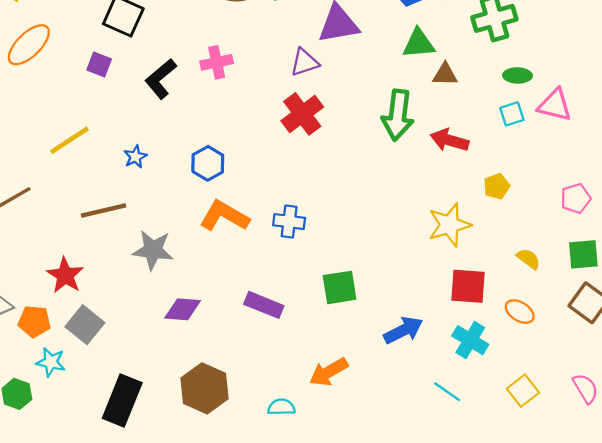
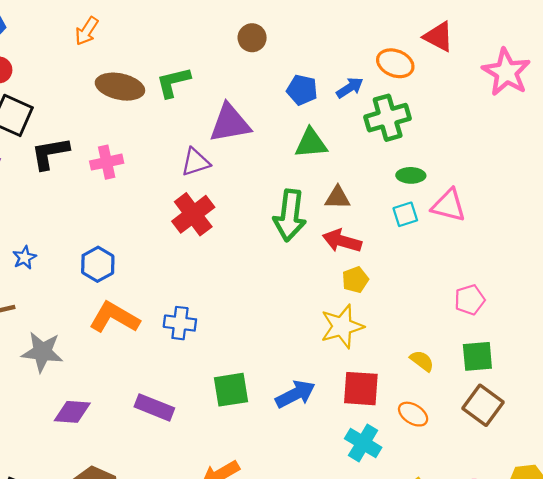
brown triangle: (445, 74) -> (338, 198), moved
black L-shape: (161, 79) -> (50, 153), moved, turned 30
yellow pentagon: (497, 186) -> (355, 280), moved
blue arrow: (403, 330) -> (295, 394), moved

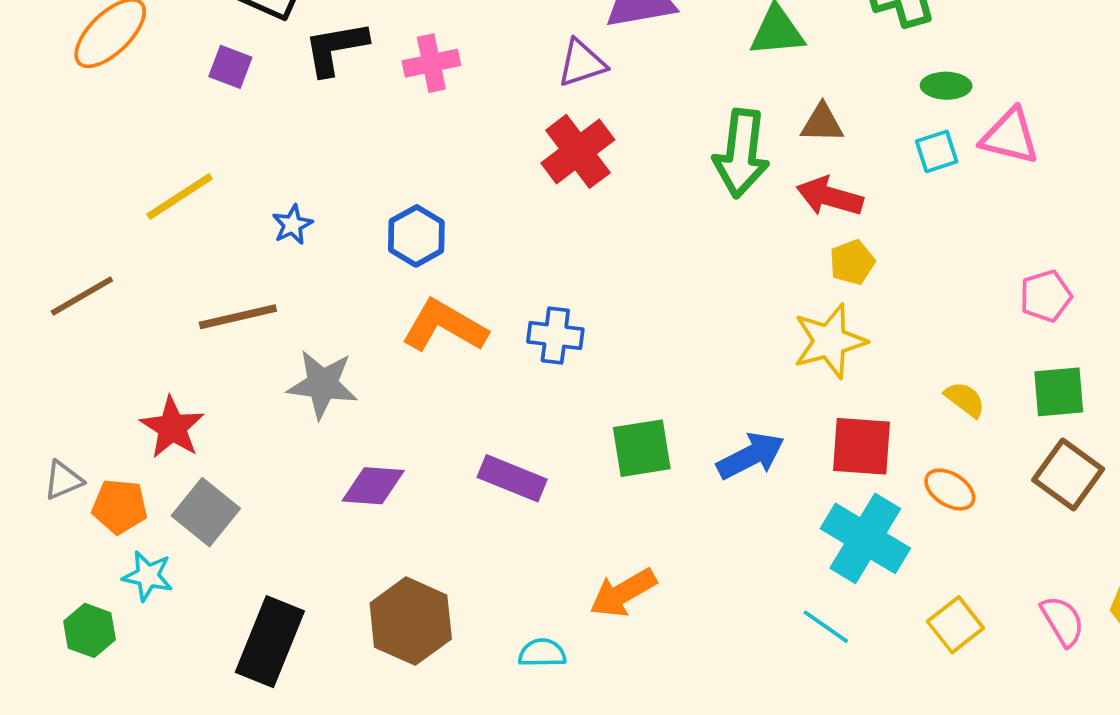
cyan cross: (363, 443) -> (865, 538), size x1.4

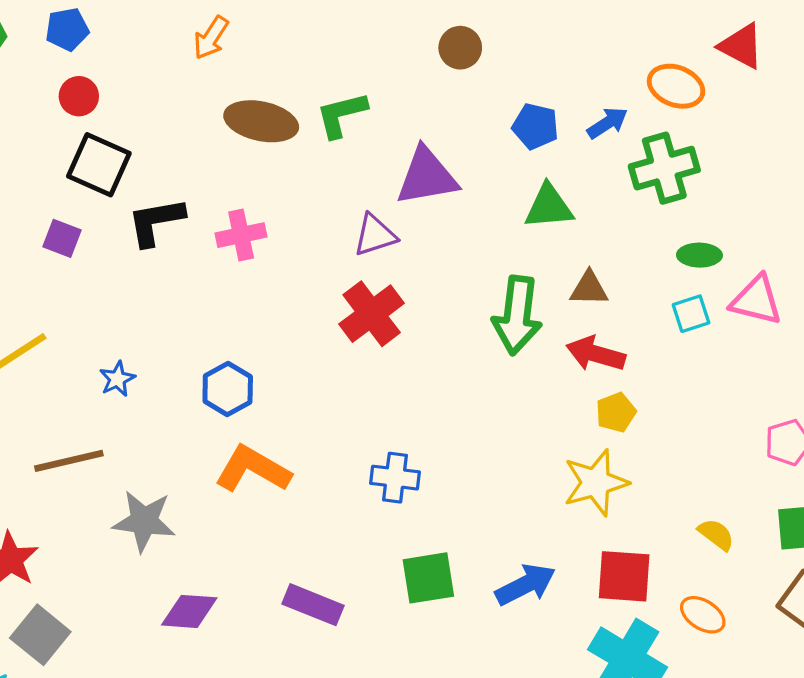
blue cross: (555, 336) -> (395, 478), moved

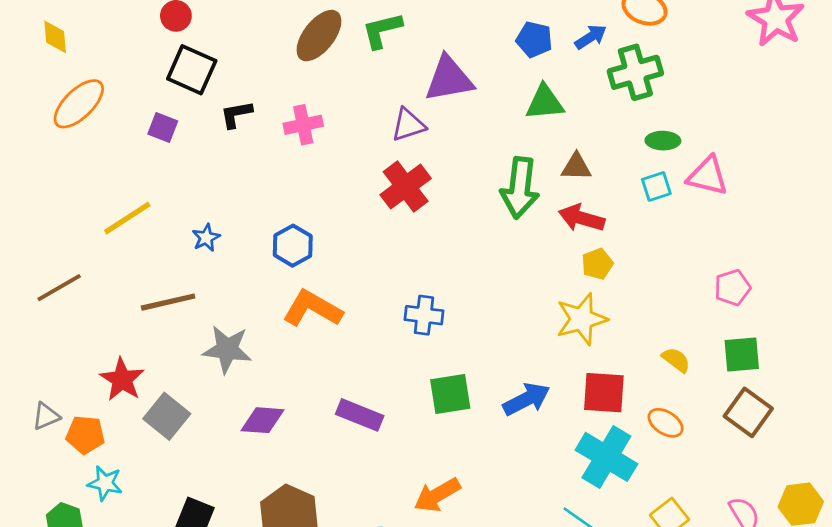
brown ellipse: (261, 121) -> (319, 36), turned -64
black L-shape: (156, 222) -> (236, 114), size x0.7
gray square: (40, 635) -> (167, 416), moved

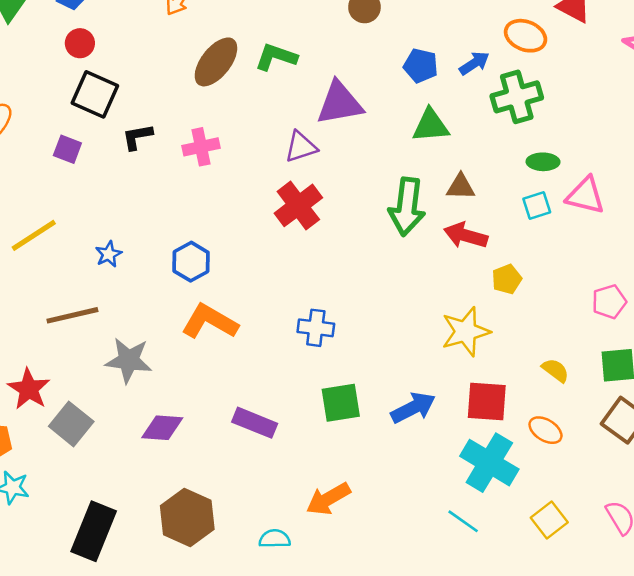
green L-shape: (382, 30) -> (276, 57), turned 33
yellow pentagon: (597, 264) -> (507, 279), moved

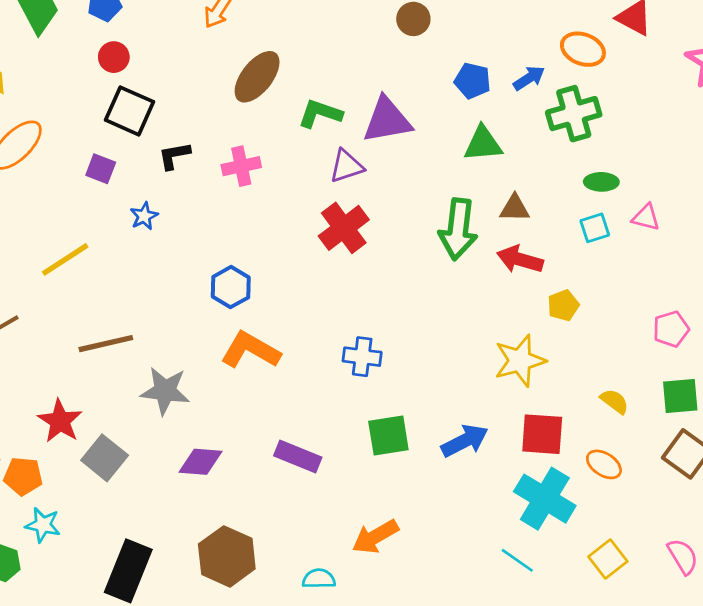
green L-shape: (276, 57) -> (320, 114), moved
pink triangle: (585, 195) -> (646, 217), size x0.7
blue star: (109, 254) -> (144, 216), moved

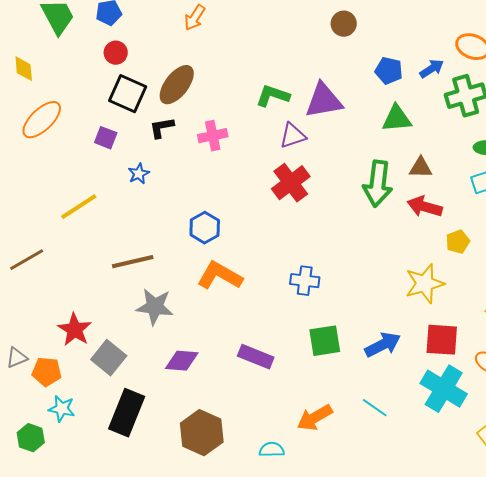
brown ellipse: (257, 77) -> (177, 85), moved
brown line: (106, 344) -> (133, 262), moved
cyan line: (517, 560) -> (375, 408), moved
black rectangle: (128, 571) -> (127, 413), moved

